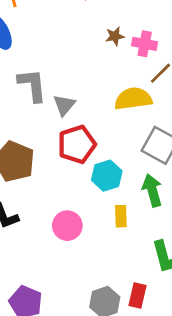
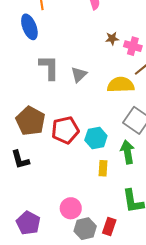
gray triangle: (64, 105) -> (79, 74), moved
red pentagon: (77, 144) -> (65, 130), moved
pink circle: (67, 226) -> (71, 208), moved

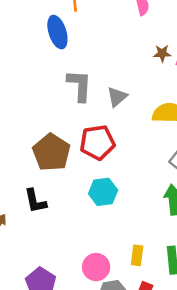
red pentagon: (65, 130) -> (97, 142), moved
cyan hexagon: (96, 138) -> (103, 192), moved
yellow rectangle: (103, 168) -> (137, 255), moved

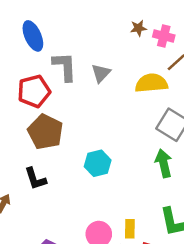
blue ellipse: (57, 32) -> (33, 36), moved
red pentagon: (97, 142) -> (34, 91), moved
yellow rectangle: (137, 255) -> (130, 229), moved

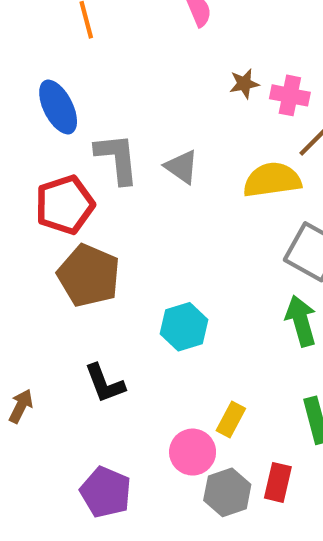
gray triangle: (101, 73) -> (182, 167), turned -35
black L-shape: (35, 179) -> (105, 383), moved
yellow rectangle: (130, 229) -> (231, 420), moved, turned 30

